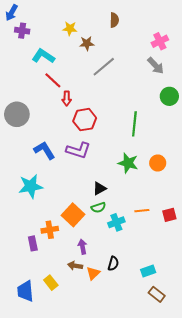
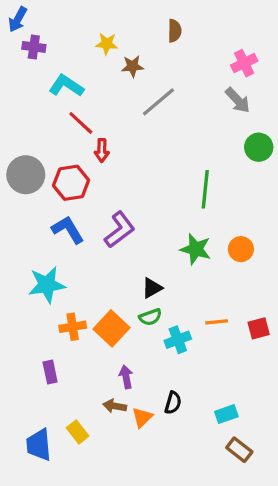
red hexagon: (85, 120) -> (71, 183), moved
purple L-shape: (78, 150) -> (120, 230), turned -55
orange cross: (50, 230) -> (73, 327), moved

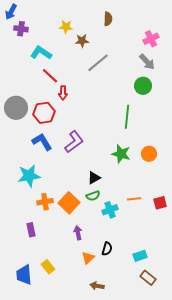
green circle: (259, 147) -> (143, 86), moved
brown arrow: (115, 406) -> (97, 286), moved

